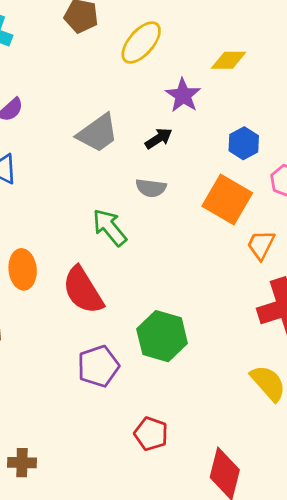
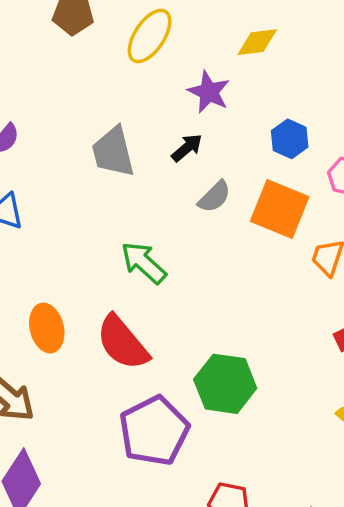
gray trapezoid: (98, 133) -> (113, 152), turned 120
gray semicircle: (151, 188) -> (214, 197), moved, turned -44
purple pentagon: (98, 366) -> (154, 431), size x1.4

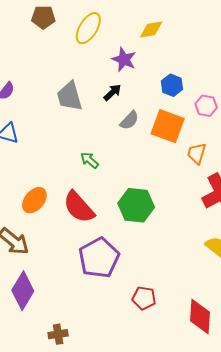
green arrow: (144, 263) -> (89, 160), size x0.7
orange ellipse: (47, 328) -> (34, 200), turned 56
green hexagon: (225, 384) -> (136, 205), moved

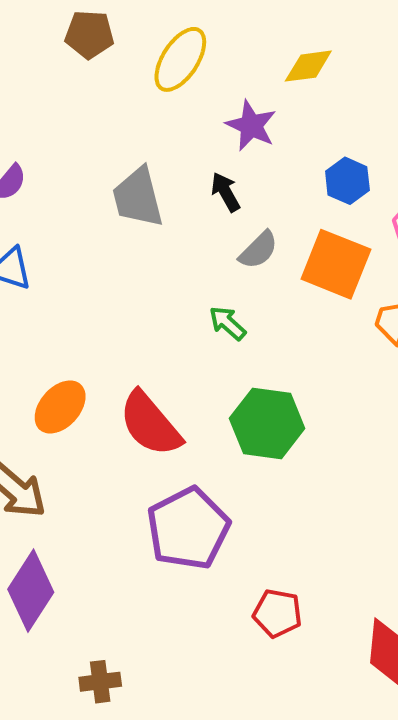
black arrow: (112, 92) -> (226, 192), turned -78
green arrow: (89, 160) -> (227, 323), moved

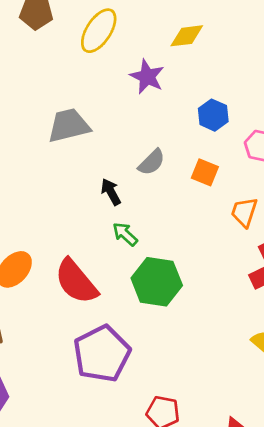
black arrow: (226, 192) -> (111, 192), moved
gray trapezoid: (138, 197) -> (69, 125), turned 90
orange square: (336, 264) -> (205, 172), size x0.6
green arrow: (227, 323) -> (125, 234), moved

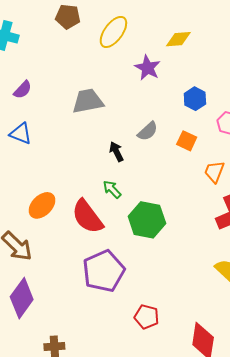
green arrow: (125, 234) -> (112, 189), moved

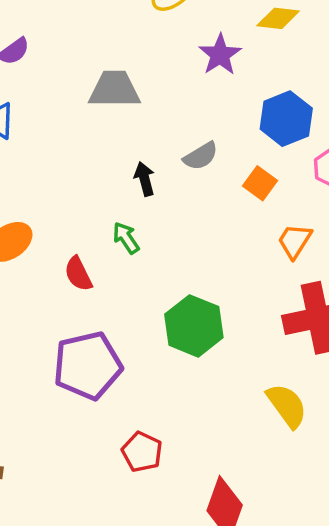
blue hexagon: (195, 99) -> (286, 119), size x1.4
red semicircle: (87, 217) -> (78, 274), size x0.6
green hexagon: (147, 220) -> (194, 326), moved

